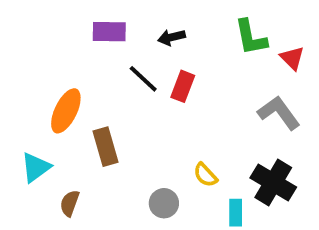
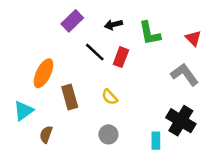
purple rectangle: (109, 32) -> (72, 21), turned -45
green L-shape: (251, 37) -> (150, 33), moved
yellow semicircle: (205, 175) -> (110, 97), moved

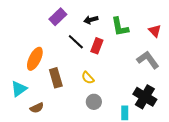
brown semicircle: (46, 134) -> (37, 108), turned -136
gray circle: (108, 134) -> (94, 102), moved

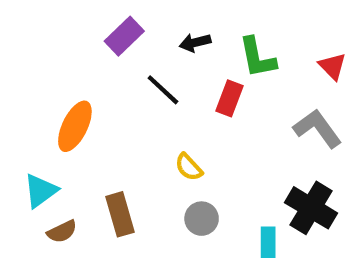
red rectangle: (97, 46) -> (229, 98), moved
brown rectangle: (56, 78) -> (120, 214), moved
brown semicircle: (37, 108) -> (62, 231), moved

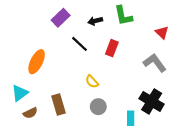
green L-shape: (257, 58) -> (123, 16), moved

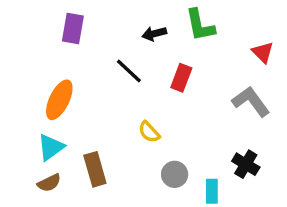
purple rectangle: (61, 18) -> (73, 29), moved, turned -36
cyan triangle: (20, 93) -> (51, 147), moved
black cross: (152, 101) -> (246, 164), size x0.7
gray circle: (98, 107) -> (175, 174), moved

